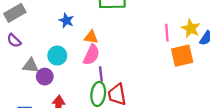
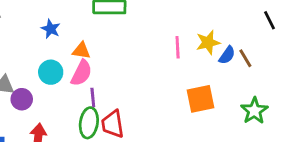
yellow star: (191, 28) -> (208, 42), turned 30
cyan circle: (57, 56) -> (51, 72), moved
orange square: (182, 56) -> (200, 99), moved

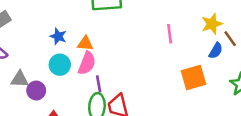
blue star: (51, 29) -> (58, 36), moved
yellow star: (208, 42) -> (212, 24), moved
blue semicircle: (227, 55) -> (216, 51), moved

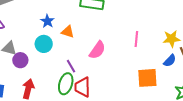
pink semicircle: (87, 63) -> (97, 50), moved
purple line: (99, 84) -> (71, 66), turned -32

